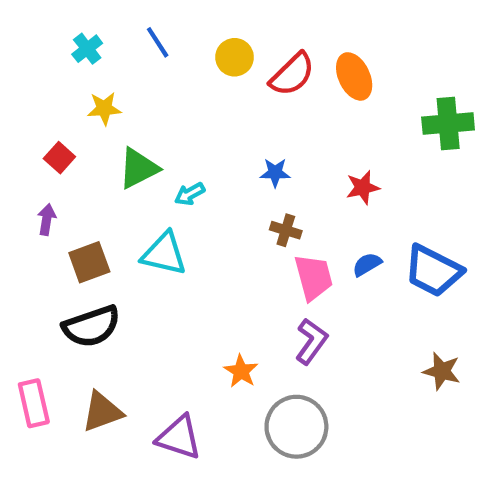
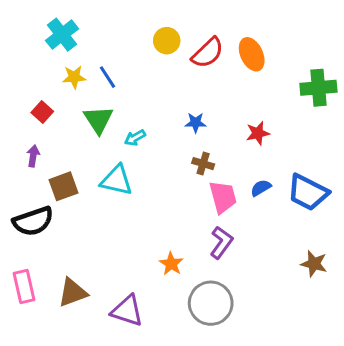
blue line: (158, 42) -> (108, 77), moved
cyan cross: (87, 49) -> (62, 35), size x1.5
green triangle: (138, 168) -> (98, 120), turned -36
black semicircle: (91, 326) -> (33, 221), moved

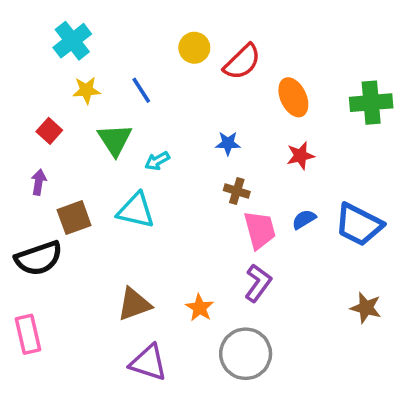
orange ellipse: (252, 54) -> (293, 97), moved
blue line: (108, 77) -> (141, 90), moved
brown triangle: (73, 293) -> (134, 304), moved

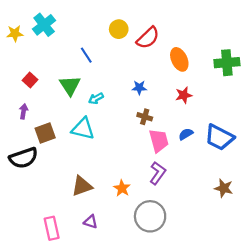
yellow star: (86, 90) -> (15, 33), moved
pink rectangle: (28, 334) -> (52, 228), moved
purple triangle: (148, 363) -> (91, 222), size x0.6

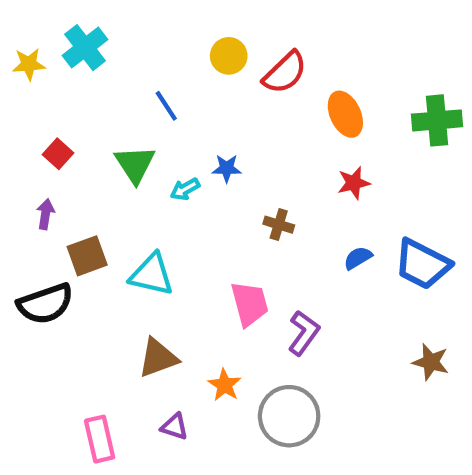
blue star: (139, 88) -> (227, 168), moved
cyan triangle: (83, 129) -> (152, 275), moved
pink trapezoid: (159, 141) -> (250, 304), moved
orange star: (122, 188) -> (225, 385), moved

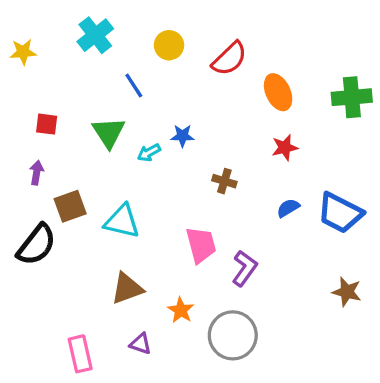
cyan cross: (85, 48) -> (95, 35), moved
yellow circle: (229, 56) -> (169, 45), moved
red square: (58, 154) -> (47, 124), turned -35
black semicircle: (45, 304) -> (37, 245), turned -33

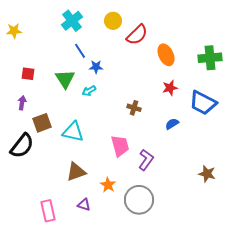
cyan cross: (95, 35) -> (72, 21), moved
yellow circle: (169, 45) -> (113, 21), moved
blue star: (182, 136) -> (96, 67), moved
blue trapezoid: (340, 213) -> (203, 103), moved

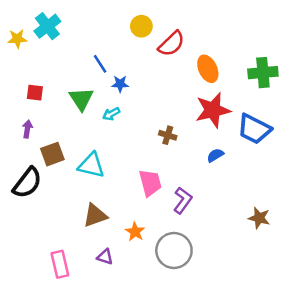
cyan cross: (72, 21) -> (47, 26), moved
red star: (170, 88) -> (213, 110), size x1.8

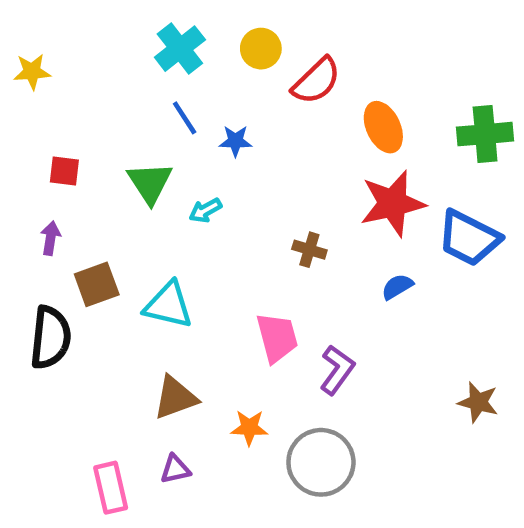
cyan cross: (47, 26) -> (180, 49), moved
blue star: (120, 84) -> (235, 141), moved
black semicircle: (27, 183) -> (50, 337), turned -32
orange star: (135, 232) -> (249, 428), turned -30
purple triangle: (105, 257) -> (175, 469), moved, turned -30

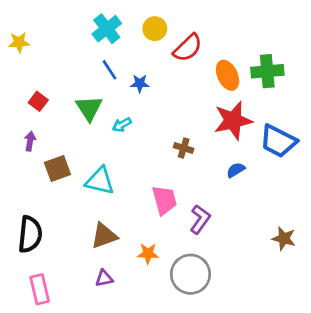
green cross: (485, 134) -> (267, 71), moved
red square: (64, 171) -> (38, 101), turned 30
black semicircle: (50, 337) -> (30, 234), moved
pink rectangle: (111, 488) -> (40, 289), moved

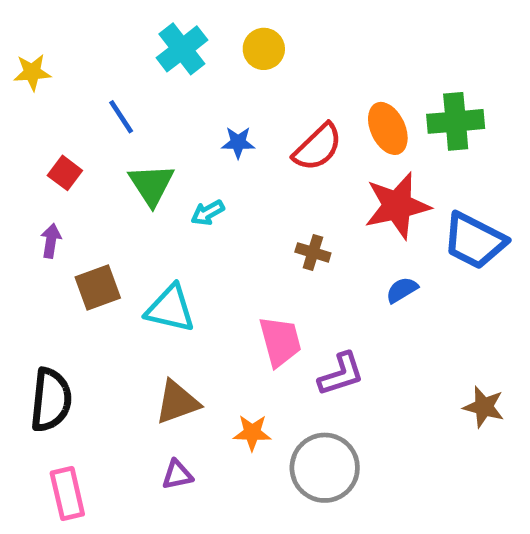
red semicircle: (188, 48) -> (318, 147), moved
blue line: (110, 70) -> (121, 117), moved
purple L-shape: (200, 219) -> (341, 374), turned 36

